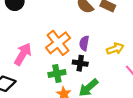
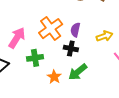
green cross: (57, 73) -> (35, 58), moved

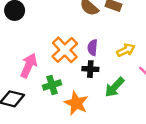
green arrow: (78, 72) -> (115, 87), moved
orange star: (54, 77) -> (76, 103), size x1.5

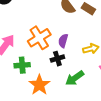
black cross: (90, 69) -> (57, 59), turned -32

